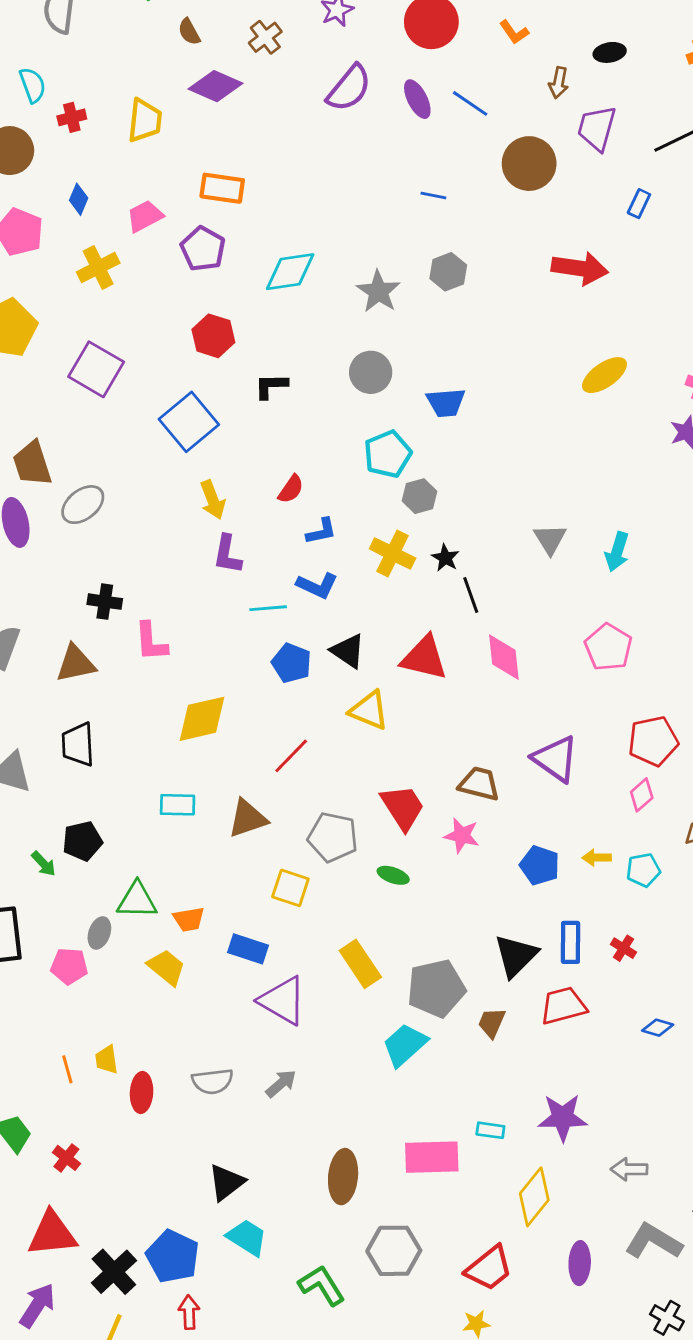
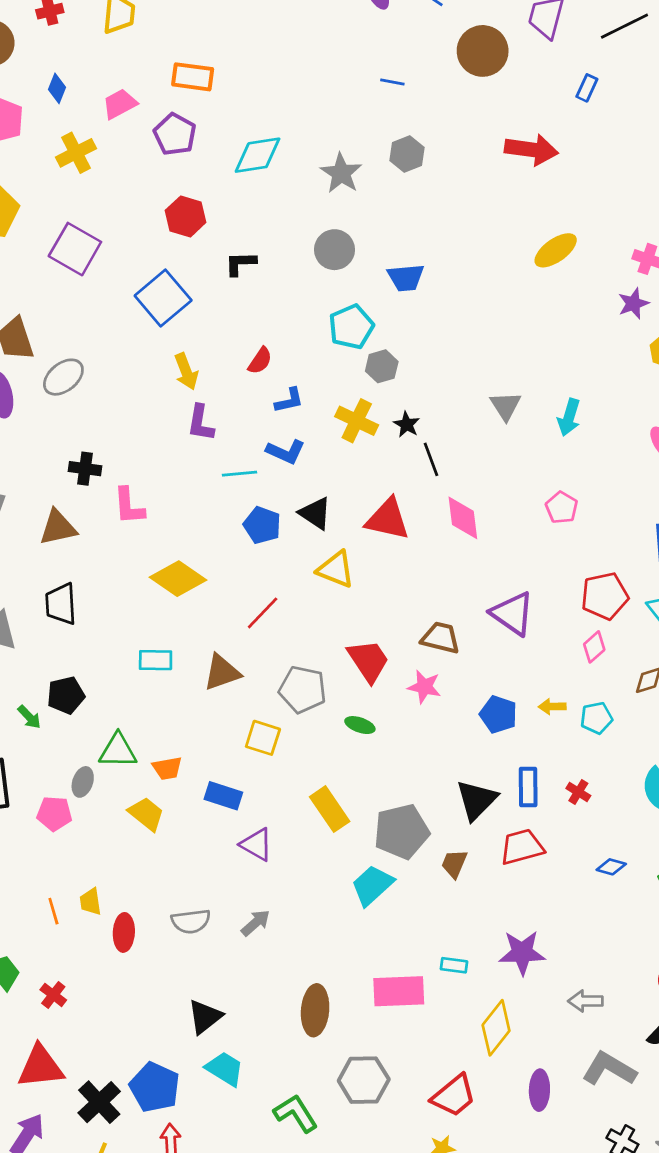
pink pentagon: (608, 647) -> (562, 508), size x0.7
yellow diamond: (202, 719) -> (178, 579), turned 48
purple triangle: (283, 1001) -> (257, 844), size x0.7

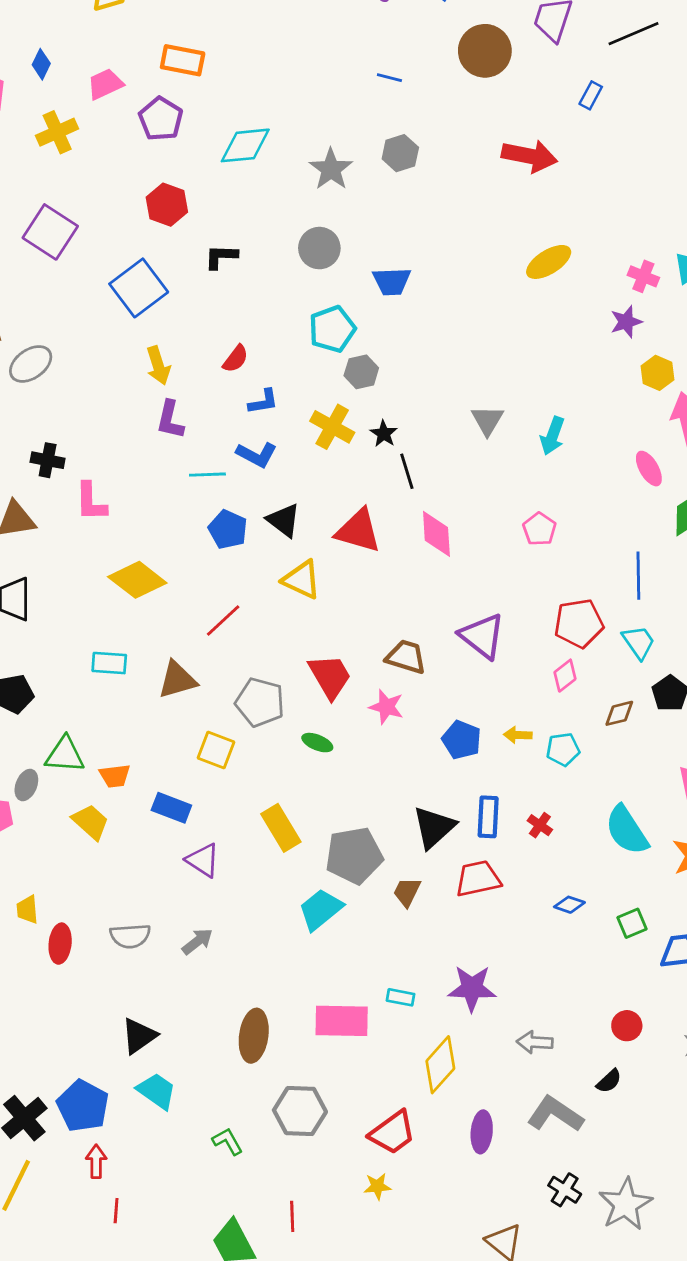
green L-shape: (296, 1113) -> (228, 1141), size x0.7

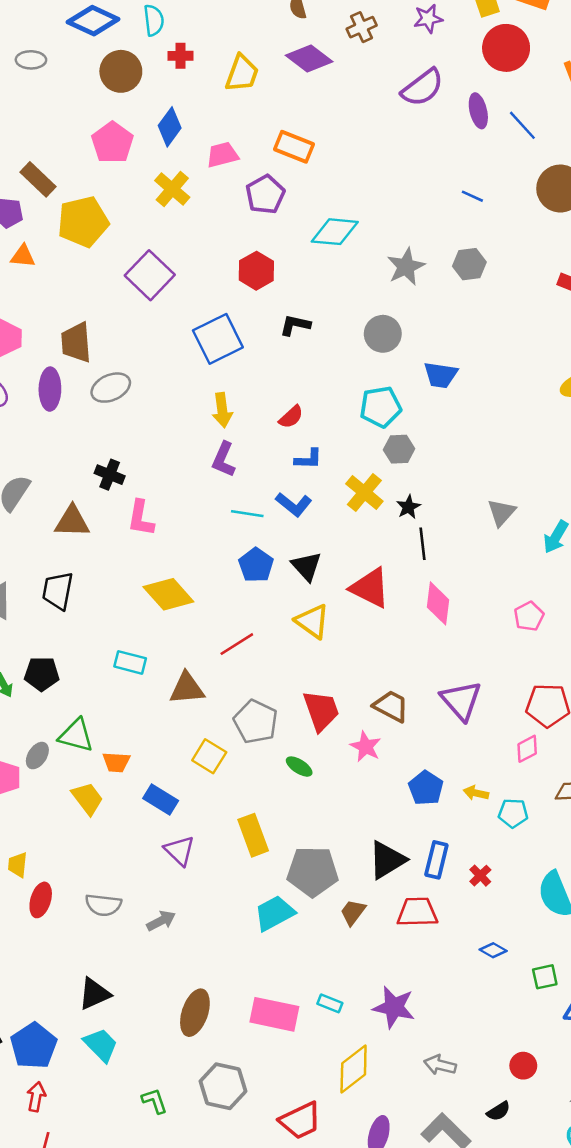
blue diamond: (41, 64) -> (170, 127), size x1.4
yellow cross: (57, 132) -> (172, 189), turned -36

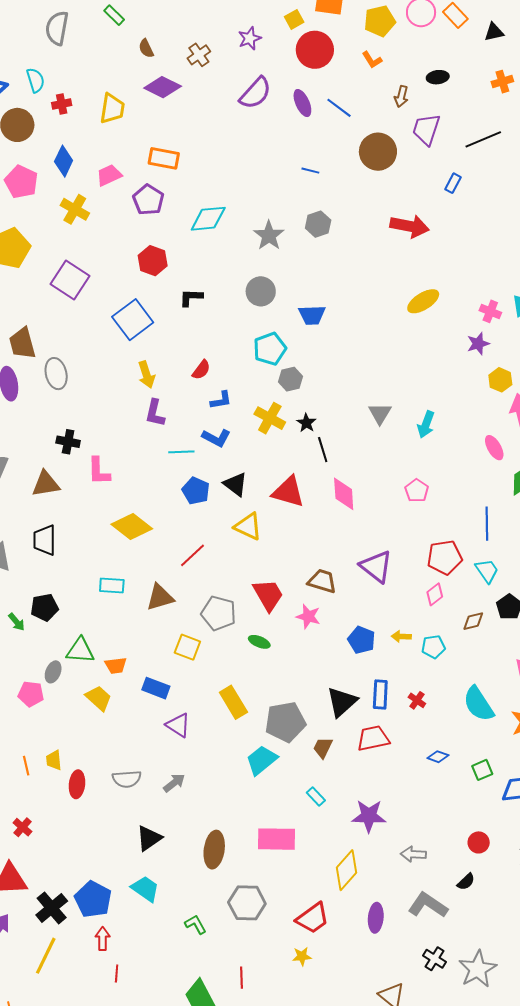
gray ellipse: (111, 388) -> (56, 374), turned -68
black triangle: (94, 994) -> (149, 838), moved
cyan rectangle: (330, 1003) -> (316, 796), moved, turned 36

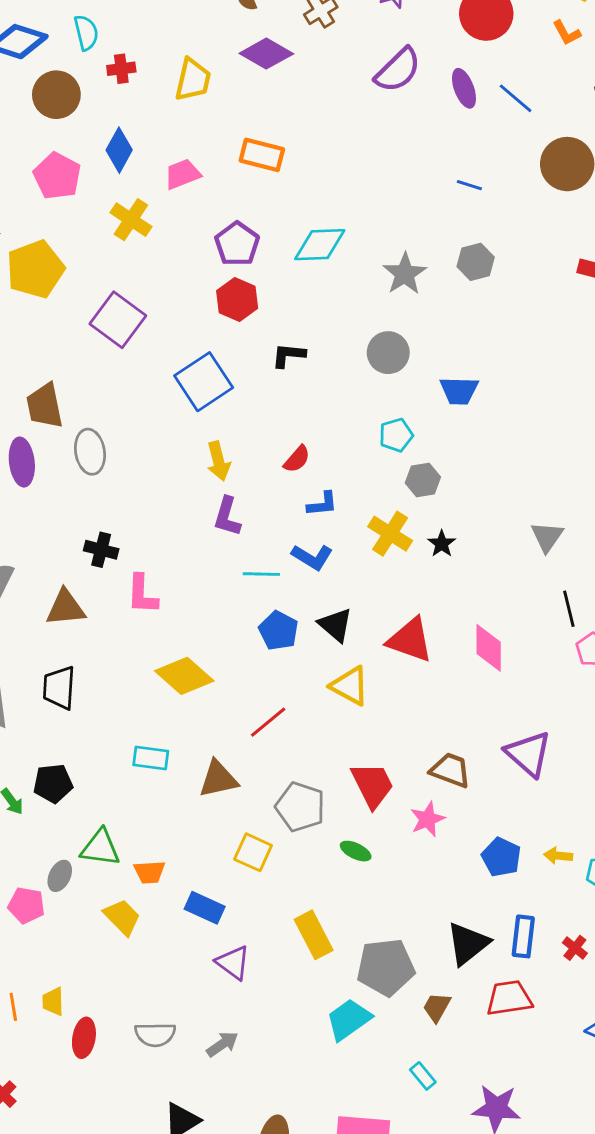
purple pentagon: (148, 200) -> (237, 244), moved
cyan pentagon: (270, 349) -> (396, 435), size x0.7
black line: (323, 450) -> (569, 609), moved
pink star: (308, 616) -> (428, 819), turned 30

